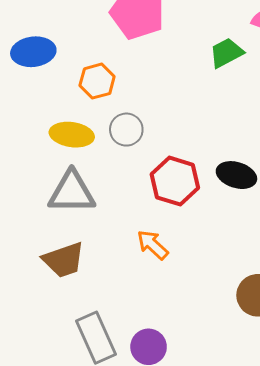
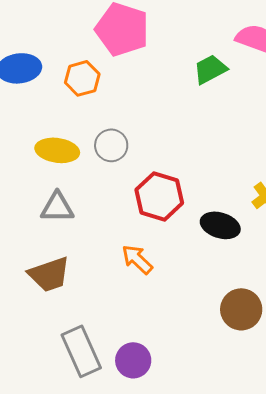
orange hexagon: (97, 81) -> (82, 78), moved
black ellipse: (236, 175) -> (220, 225), moved
gray triangle: (72, 192) -> (57, 207), size x0.7

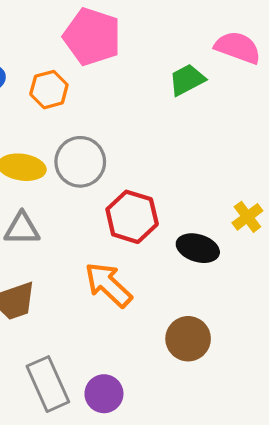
gray circle: (111, 145) -> (80, 162), size x1.4
orange arrow: (137, 259) -> (108, 285), size x1.4
brown circle: (241, 309) -> (188, 339), moved

